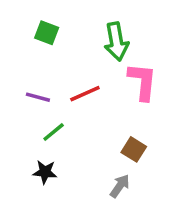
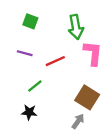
purple line: (38, 97) -> (25, 53), moved
brown square: (134, 149) -> (87, 97), size x1.5

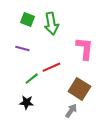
green arrow: (76, 27) -> (51, 24), moved
red line: (55, 61) -> (51, 67), moved

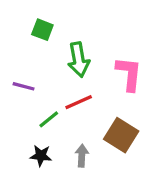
green arrow: (51, 24) -> (79, 60), moved
purple line: (22, 49) -> (24, 86), moved
gray arrow: (71, 111) -> (82, 156), moved, turned -32

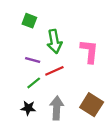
purple line: (24, 86) -> (33, 60), moved
brown square: (121, 135) -> (92, 105), moved
gray arrow: (82, 156) -> (57, 108), size x1.5

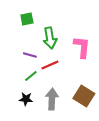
green square: (29, 21) -> (27, 19), turned -32

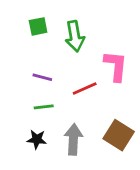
green arrow: (50, 38) -> (75, 36), moved
red line: (50, 65) -> (85, 89), moved
green line: (31, 76) -> (44, 107), turned 32

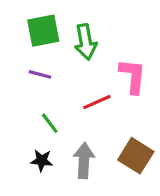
green square: (38, 26) -> (43, 31), size x1.5
purple line: (42, 77) -> (40, 74), moved
green line: (44, 107) -> (50, 123), turned 60

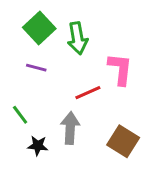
green square: (43, 31) -> (39, 28), turned -32
green line: (50, 123) -> (20, 115), moved
gray arrow: (84, 161) -> (70, 128), moved

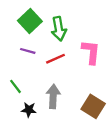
red line: (88, 93) -> (55, 59), moved

